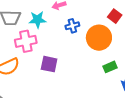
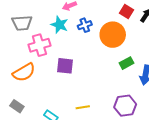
cyan star: (37, 20) -> (59, 25), moved, turned 30

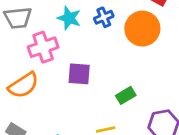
green rectangle: (127, 63) -> (126, 95), moved

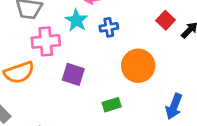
orange circle: (142, 29) -> (138, 66), moved

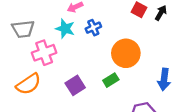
purple square: (73, 74) -> (75, 85), moved, turned -36
green rectangle: (112, 105) -> (111, 80), moved

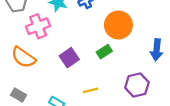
orange semicircle: (28, 84) -> (23, 57), turned 70

